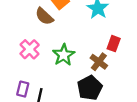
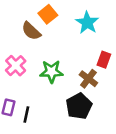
green star: (64, 55) -> (51, 72), turned 30

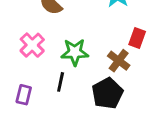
black line: (26, 115) -> (61, 82), moved

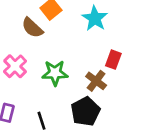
black line: (61, 82) -> (42, 121), moved, turned -30

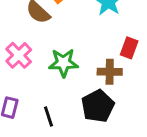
brown cross: (96, 81) -> (110, 72), turned -36

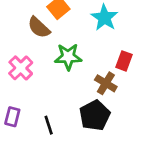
green star: (63, 63) -> (68, 57), moved
brown cross: (110, 72) -> (106, 83), turned 30

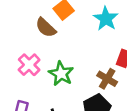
green star: (68, 57) -> (61, 74), moved, turned 30

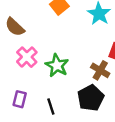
brown semicircle: (46, 28) -> (15, 27), moved

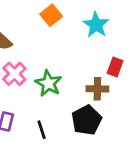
brown cross: (100, 70) -> (97, 89), turned -30

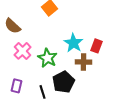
cyan star: (96, 25) -> (74, 43), moved
black pentagon: (87, 120) -> (64, 82), moved

